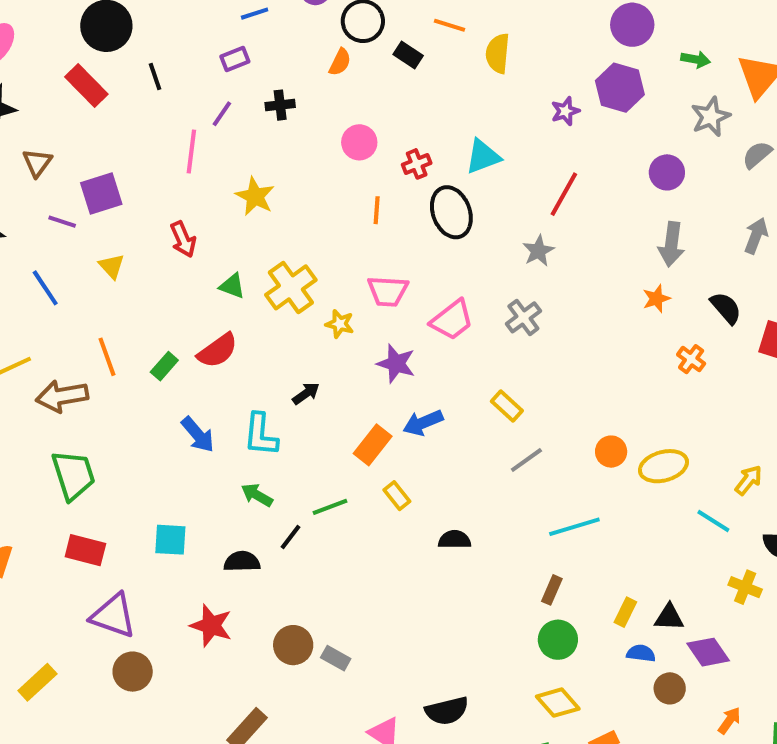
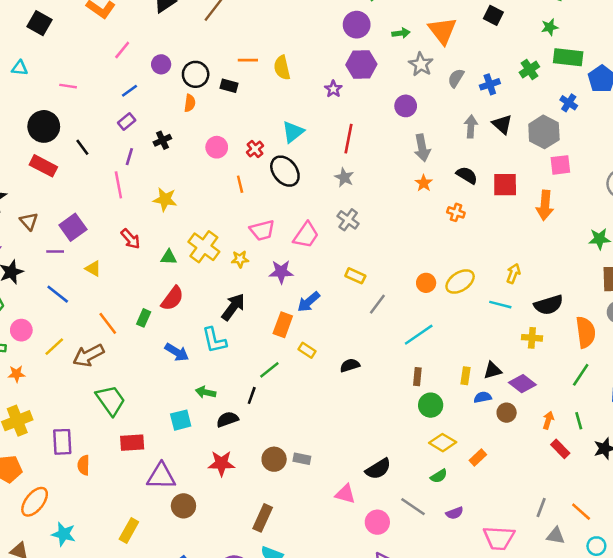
black arrow: (306, 393) -> (233, 307), size x1.6
green arrow: (257, 495) -> (206, 392), moved

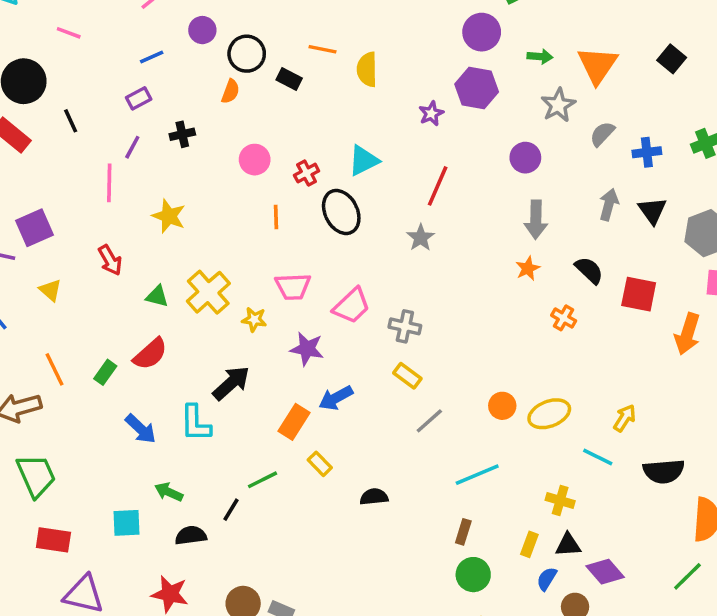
gray cross: (348, 220) -> (405, 326), moved, turned -35
yellow cross: (532, 338) -> (560, 500), moved
blue semicircle: (483, 397) -> (547, 579), turned -60

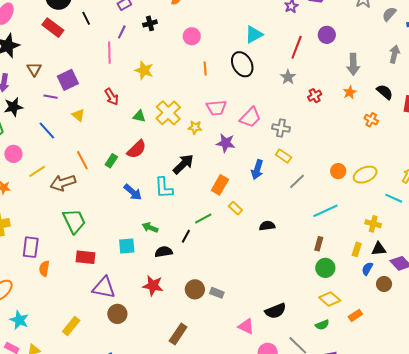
purple circle: (525, 158) -> (327, 35), moved
red cross: (307, 173) -> (315, 96), moved
blue arrow: (336, 398) -> (257, 170), moved, turned -42

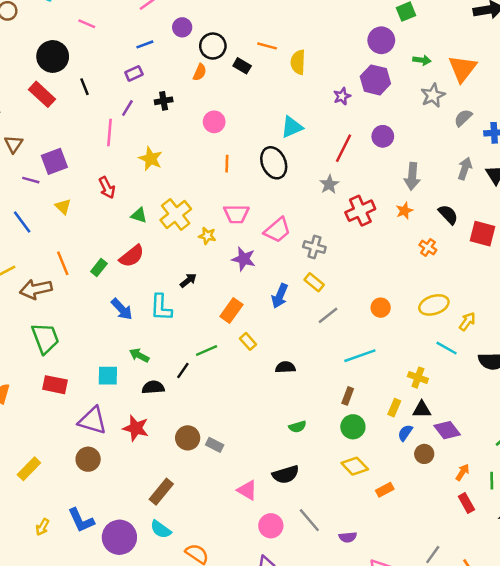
red cross: (315, 96) -> (360, 211), size x1.6
black arrow: (183, 164) -> (188, 280), size x0.6
yellow ellipse: (365, 175) -> (434, 305), moved
purple triangle: (104, 288) -> (93, 421), moved
green semicircle: (322, 325) -> (297, 427), moved

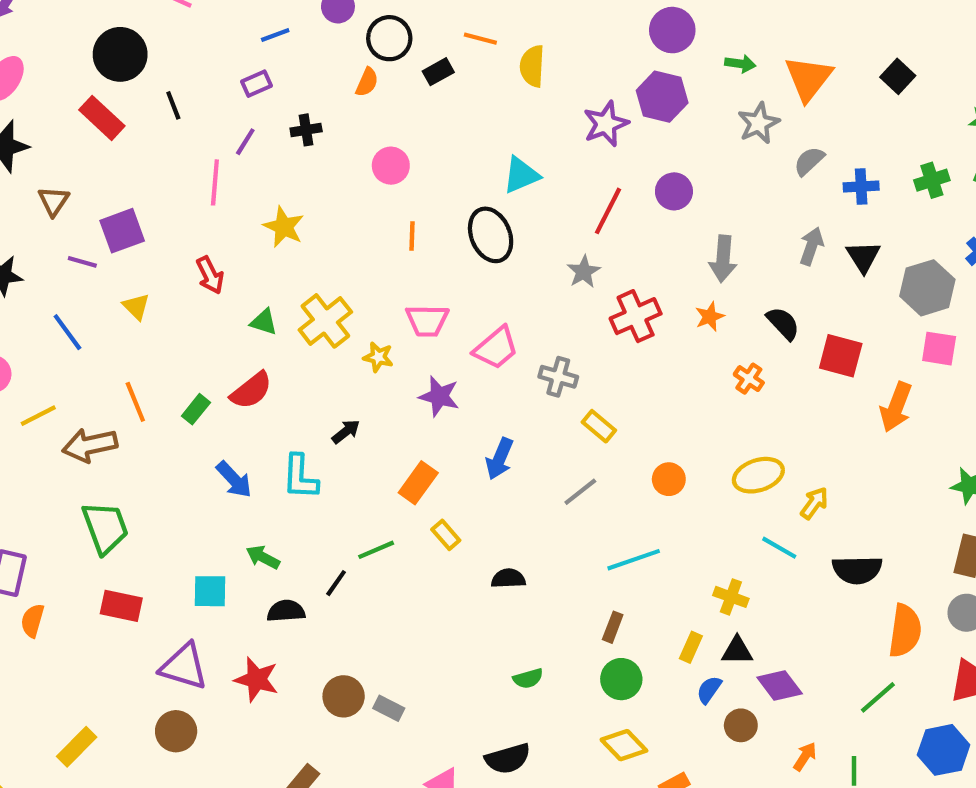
black rectangle: (242, 66) -> (438, 72), turned -60
purple star: (342, 96) -> (606, 124), size x1.5
yellow rectangle: (314, 282) -> (599, 426), moved

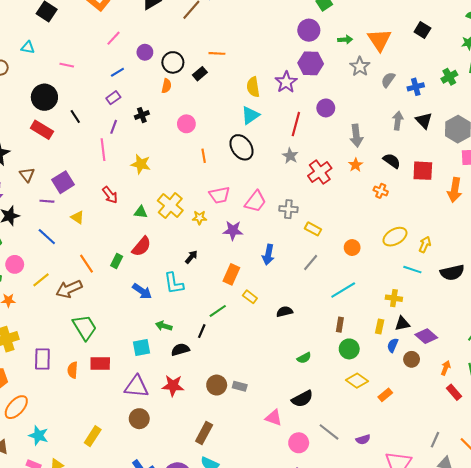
yellow semicircle: (532, 66) -> (253, 87), moved
orange semicircle: (33, 621) -> (73, 370), moved

